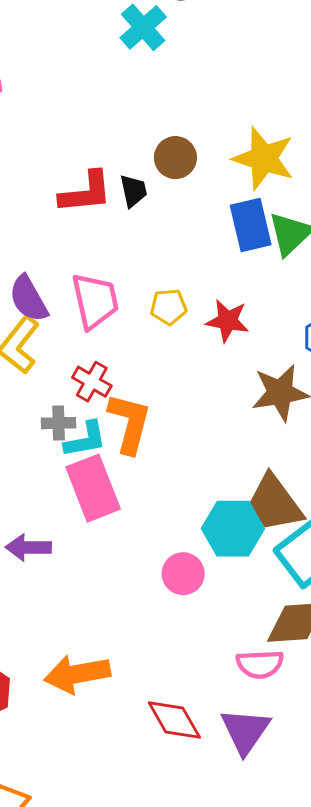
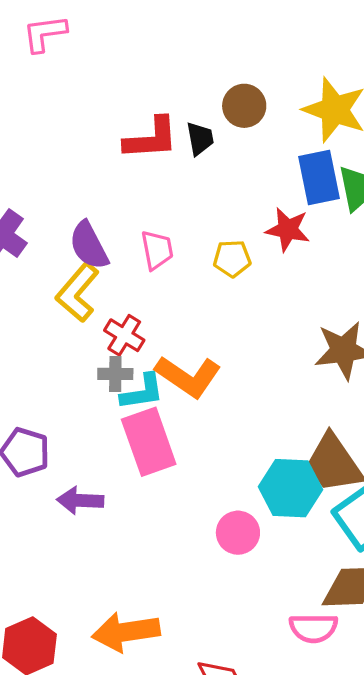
pink trapezoid: (95, 301) -> (157, 250), size x0.7
red star: (228, 321) -> (288, 229), moved
red cross: (92, 382) -> (124, 335), moved
orange L-shape: (130, 423) -> (188, 376), turned 108

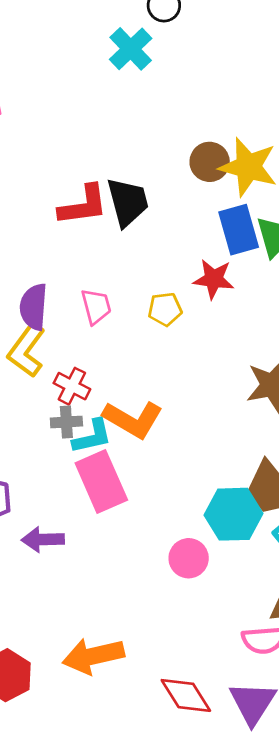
brown circle: (244, 106) -> (210, 162), moved
black trapezoid: (200, 138) -> (128, 202), size x1.6
purple semicircle: (89, 245) -> (34, 307), turned 36

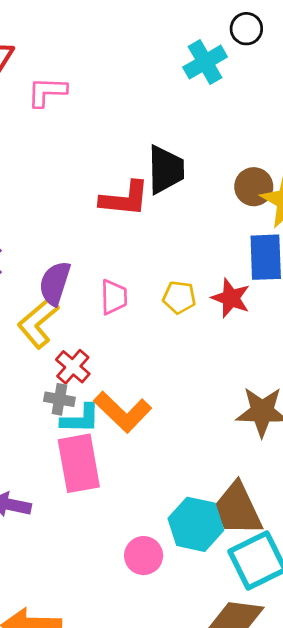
black trapezoid: (128, 202) -> (166, 170), moved
yellow pentagon: (165, 309) -> (179, 297), moved

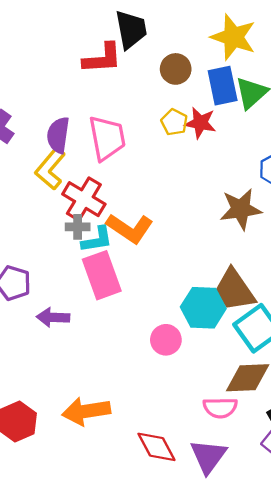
brown circle: (254, 187) -> (176, 69), moved
pink trapezoid: (114, 297) -> (107, 138), size x1.6
yellow pentagon: (179, 297) -> (174, 122), moved, turned 30
red cross: (73, 367) -> (84, 199), size x1.5

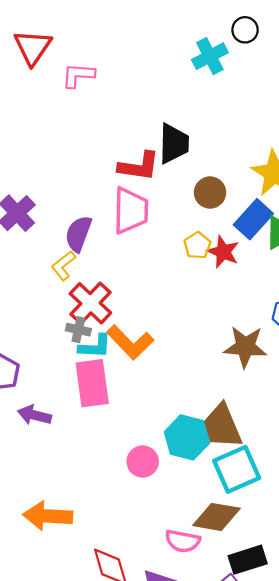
blue rectangle: (223, 86) -> (253, 219), turned 42
pink trapezoid: (107, 138) -> (131, 210), moved
yellow L-shape: (50, 169) -> (63, 266), size x0.7

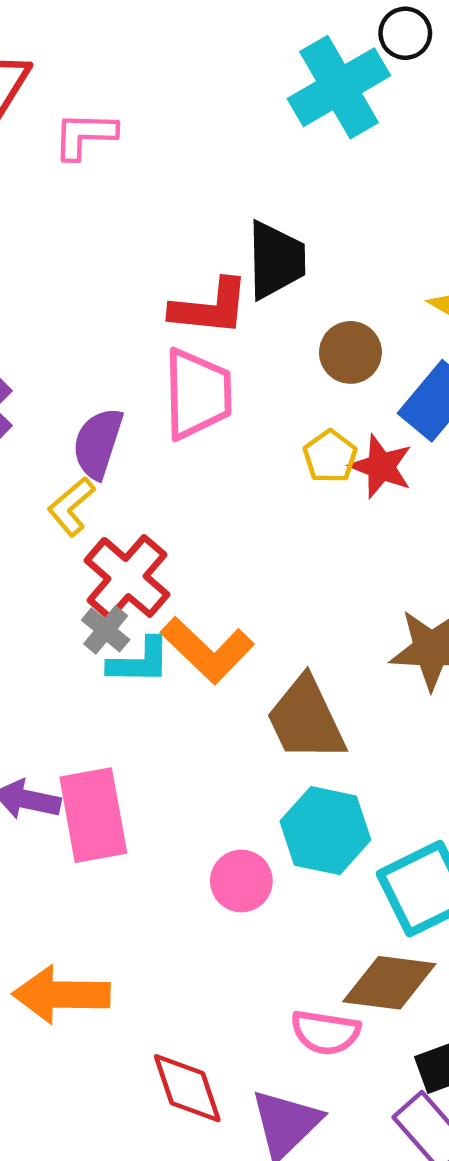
cyan cross: (210, 56) -> (339, 87), size x1.4
gray cross: (78, 330) -> (106, 630), turned 30
pink rectangle: (92, 383) -> (93, 815), moved
brown trapezoid: (222, 426) -> (306, 719), moved

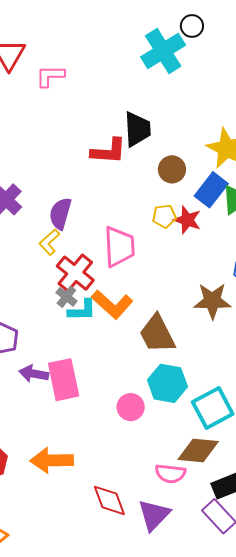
pink trapezoid: (198, 394) -> (119, 247), moved
yellow pentagon: (330, 456) -> (164, 216), turned 30

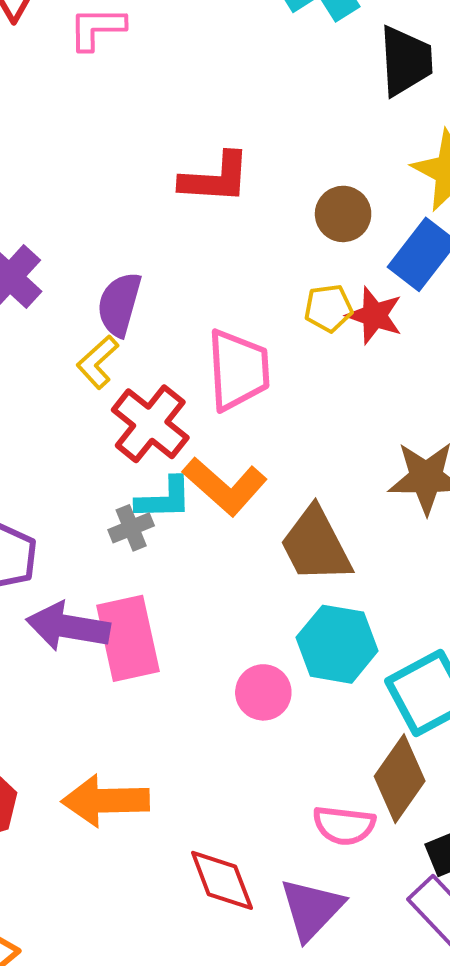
black trapezoid: (137, 129) -> (406, 61), moved
gray cross: (66, 297) -> (131, 528), moved, turned 30
purple arrow: (34, 374) -> (68, 627), size x1.4
brown diamond: (198, 450) -> (400, 779), turned -60

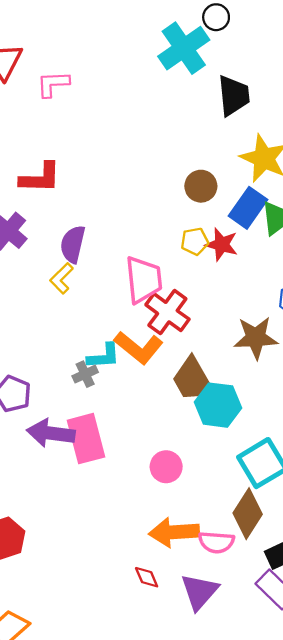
red L-shape: (215, 178) -> (40, 178), moved
red cross: (150, 424) -> (167, 312), moved
cyan hexagon: (337, 644) -> (218, 405), moved
orange arrow: (105, 801) -> (174, 532), moved
red diamond: (222, 880) -> (147, 577), size x0.6

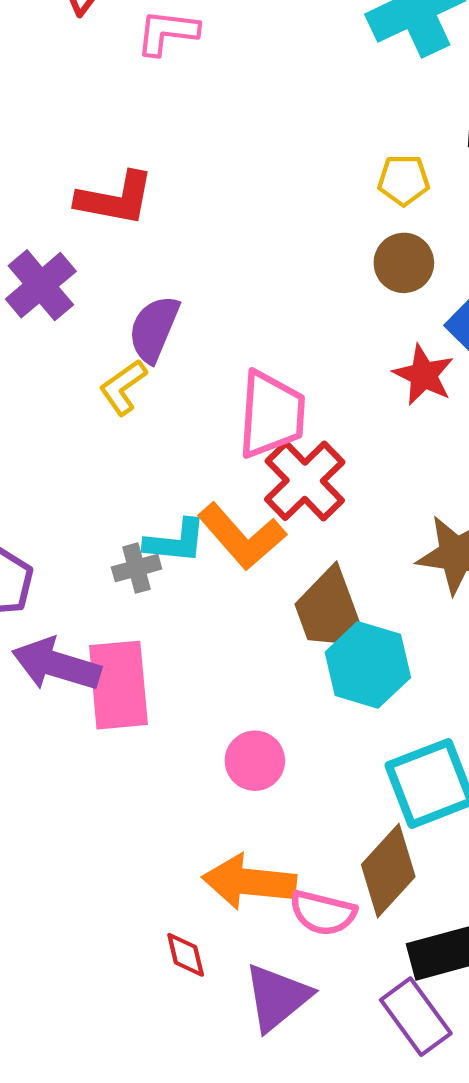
yellow pentagon: (195, 241) -> (404, 180), moved

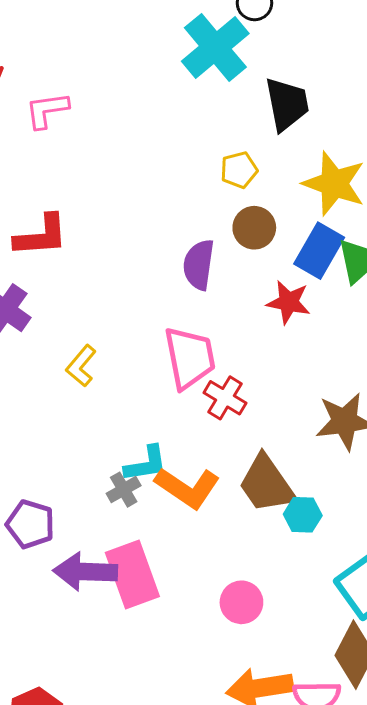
purple semicircle: (154, 329) -> (199, 265), moved
red cross: (305, 481) -> (225, 398), size x0.7
orange L-shape: (242, 536) -> (187, 488), moved
cyan hexagon: (368, 665) -> (303, 515), size x0.6

